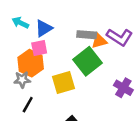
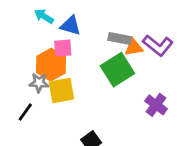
blue triangle: (44, 28) -> (71, 26), turned 42
yellow square: (64, 82) -> (61, 91), moved
black line: (28, 105) -> (25, 112), moved

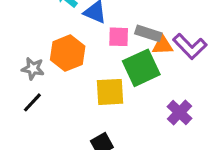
pink square: (63, 48) -> (119, 37), moved
gray star: (39, 83) -> (33, 69), moved
yellow square: (61, 91) -> (110, 92), moved

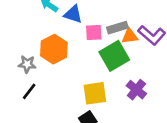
gray rectangle: (148, 33) -> (117, 28), turned -30
yellow square: (110, 92) -> (95, 93), moved
purple cross: (179, 113) -> (136, 90), moved

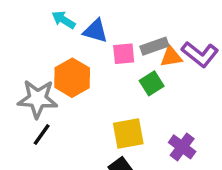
green square: (114, 56) -> (152, 83), size x0.6
gray star: (27, 64) -> (38, 99), size x1.6
purple cross: (136, 90) -> (182, 147), moved

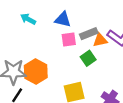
blue triangle: (95, 31) -> (63, 20), moved
orange hexagon: (72, 78) -> (36, 71), moved

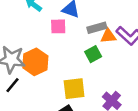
pink square: (69, 40) -> (58, 26), moved

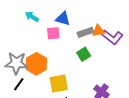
orange triangle: (108, 36) -> (98, 31), moved
yellow square: (74, 89) -> (59, 83), moved

